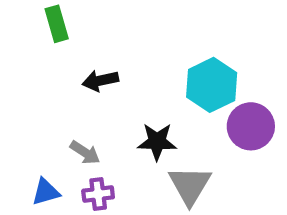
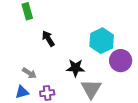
black arrow: (100, 81) -> (48, 39), turned 70
gray arrow: (85, 153) -> (29, 73), moved

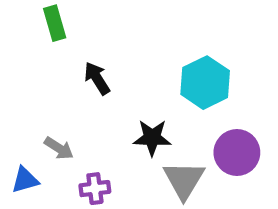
purple circle: (121, 61) -> (237, 152), moved
blue triangle: (22, 92) -> (25, 180), moved

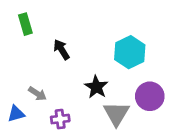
green rectangle: (55, 23) -> (25, 24), moved
black star: (152, 138) -> (96, 87), turned 30

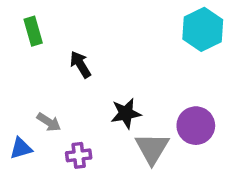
cyan hexagon: (130, 52) -> (203, 29), moved
black star: (96, 87) -> (126, 113), turned 30

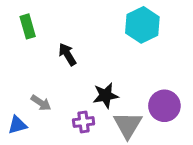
cyan hexagon: (203, 29) -> (142, 25), moved
purple cross: (79, 155) -> (84, 122), moved

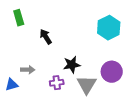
cyan hexagon: (142, 25) -> (109, 28), moved
gray arrow: (41, 103) -> (28, 70), turned -32

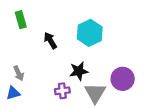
cyan hexagon: (109, 28) -> (90, 33), moved
gray arrow: (28, 70) -> (19, 73), moved, turned 64

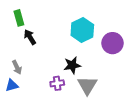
black arrow: (50, 40) -> (30, 37), moved
purple circle: (123, 79) -> (112, 43), moved

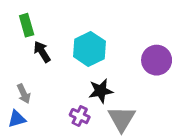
cyan hexagon: (82, 30) -> (89, 49), moved
purple cross: (57, 83) -> (80, 116), turned 32

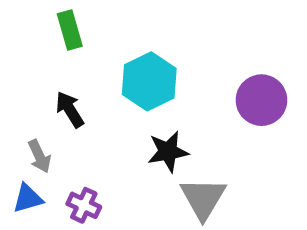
green rectangle: (27, 25) -> (70, 30), moved
black arrow: (42, 52) -> (70, 109), moved
purple cross: (80, 116) -> (84, 205), moved

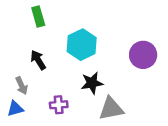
gray triangle: (203, 198) -> (111, 109), turned 48
purple cross: (84, 205) -> (59, 105), moved, turned -30

